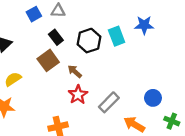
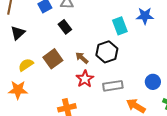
black hexagon: (89, 41) -> (107, 52), moved
brown square: (48, 60) -> (53, 59), moved
gray rectangle: (109, 102) -> (113, 86), turned 36

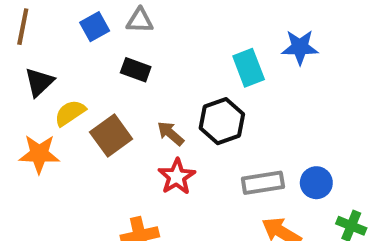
black rectangle: (65, 27) -> (136, 70), turned -32
yellow semicircle: (26, 65) -> (70, 113), moved
gray rectangle: (113, 86) -> (263, 183), moved
orange star: (18, 90) -> (39, 154), moved

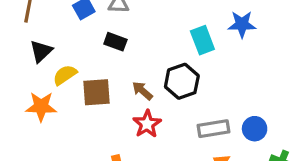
brown square: (111, 135) -> (96, 92), turned 32

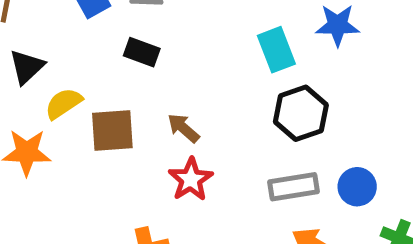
black hexagon: (182, 81) -> (301, 113), moved

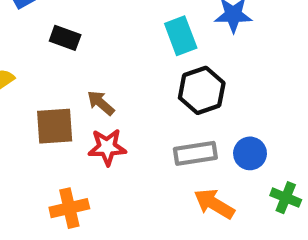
brown square: (112, 130) -> (55, 126), moved
red star: (191, 179) -> (107, 147), turned 30

